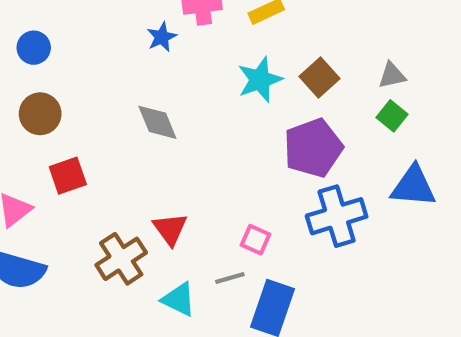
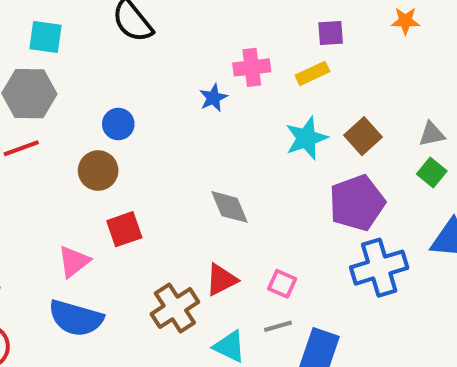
blue circle: (34, 48) -> (118, 124), moved
gray diamond: (157, 122) -> (230, 207), moved
red triangle: (170, 229) -> (221, 280), turned 39
pink square: (256, 240) -> (282, 284), moved

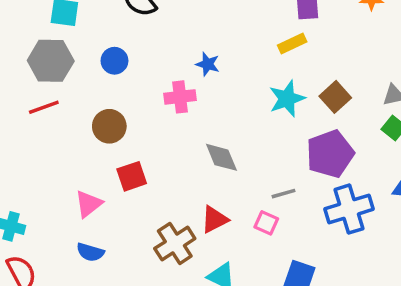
pink cross: (252, 67) -> (180, 97), moved
blue star: (213, 98) -> (208, 64), turned -30
blue circle: (118, 124) -> (114, 61), moved
blue semicircle: (76, 318) -> (90, 252), size x0.6
gray line: (278, 326) -> (283, 194), moved

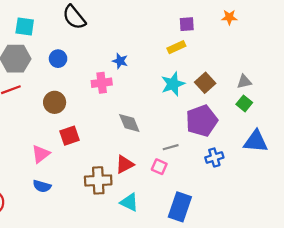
blue cross: (349, 209) -> (214, 157), size x0.6
brown cross: (175, 244) -> (98, 180), turned 30

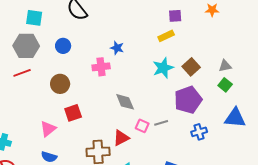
pink square: (159, 167) -> (142, 126), moved

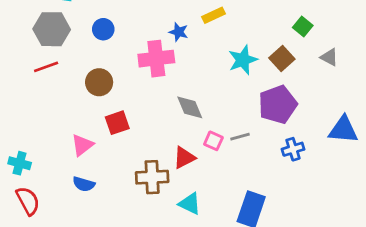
yellow rectangle: (166, 36) -> (213, 15), moved
gray triangle: (225, 66) -> (329, 57), turned 40
pink cross: (101, 67) -> (156, 59), size x1.4
green square: (225, 85) -> (303, 26), moved

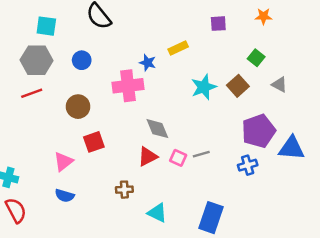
purple pentagon: (278, 105) -> (259, 131), moved
red triangle: (184, 158) -> (148, 157), moved
brown cross: (152, 177) -> (124, 190), size x0.6

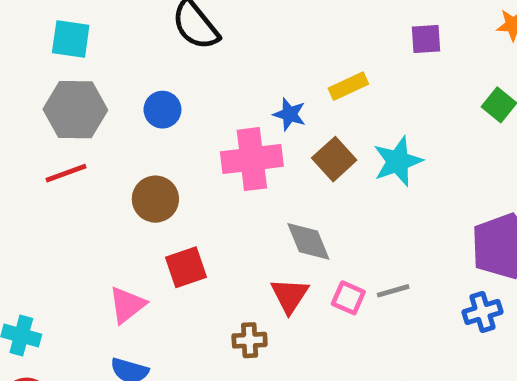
cyan square: (46, 26) -> (71, 39), moved
brown square: (238, 86) -> (334, 159), moved
red triangle: (148, 157) -> (290, 295), turned -30
brown cross: (124, 190) -> (250, 340), moved

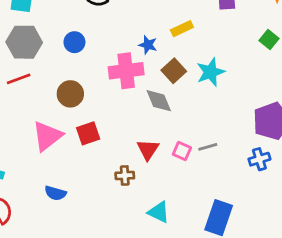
gray diamond: (308, 241) -> (159, 101), moved
pink triangle: (127, 305) -> (47, 136), moved, size x1.4

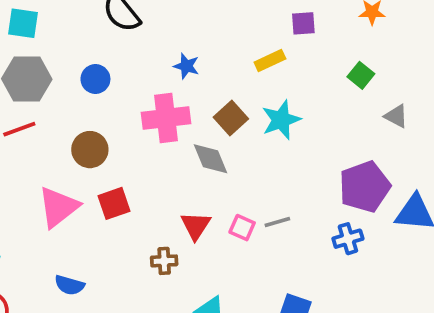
yellow rectangle: (182, 29) -> (270, 60), moved
blue star: (148, 45) -> (186, 66), moved

